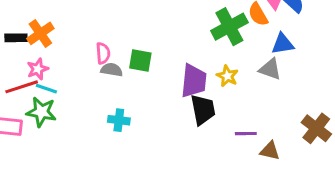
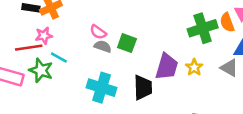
pink semicircle: (103, 53) -> (98, 32), turned 119
cyan line: (46, 89) -> (59, 57), moved
black trapezoid: (203, 110) -> (143, 88), moved
cyan cross: (119, 120) -> (102, 88), size x1.6

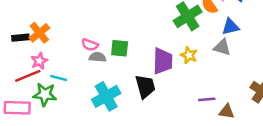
cyan cross: (102, 88) -> (106, 96), turned -32

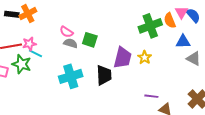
gray triangle: (222, 47) -> (194, 59), moved
pink star: (39, 61) -> (29, 44), moved

